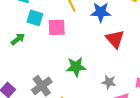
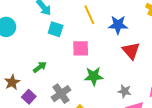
pink square: (57, 27) -> (81, 48), moved
green arrow: (18, 39) -> (40, 67), moved

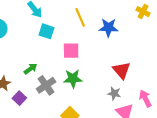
red triangle: (131, 51) -> (122, 70), moved
green star: (94, 76) -> (73, 79), moved
gray cross: (61, 94) -> (46, 85), moved

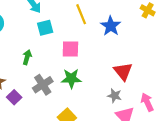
blue star: (108, 28) -> (111, 26), turned 30
cyan square: (47, 31) -> (45, 28), turned -35
green arrow: (31, 69) -> (27, 57), moved, turned -40

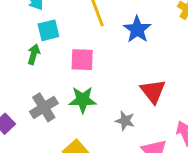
green arrow: (27, 57) -> (34, 54), moved
gray star: (114, 96) -> (125, 121), moved

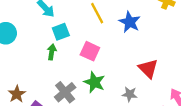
pink square: (82, 60) -> (90, 51), turned 30
green star: (83, 100) -> (94, 82), turned 30

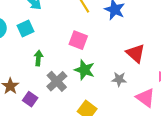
cyan square: (61, 32) -> (26, 28), moved
green arrow: (52, 52) -> (38, 58), moved

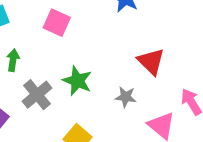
pink square: (78, 40) -> (57, 23), moved

